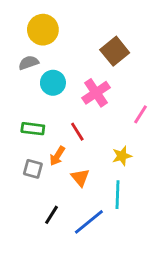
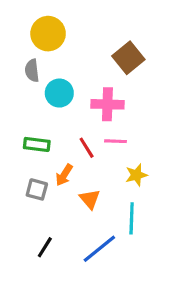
gray semicircle: (29, 63) -> (32, 71), turned -78
pink cross: (96, 93) -> (107, 104), turned 36
pink line: (140, 114) -> (116, 141), moved, turned 60
black line: (52, 215) -> (45, 247), moved

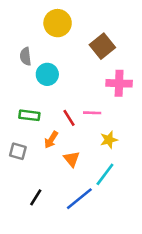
yellow circle: (48, 34) -> (58, 23), moved
pink cross: (107, 104) -> (119, 83), moved
gray square: (37, 189) -> (18, 151), moved
cyan line: (132, 218) -> (105, 174), turned 35

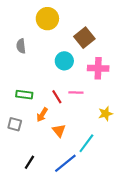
cyan circle: (47, 74) -> (64, 61), moved
yellow star: (109, 140) -> (105, 114), moved

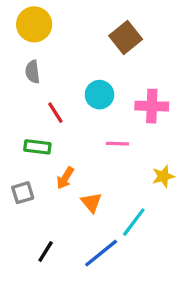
yellow circle: (47, 19) -> (34, 24), moved
brown square: (84, 38) -> (126, 37), moved
red line: (57, 97) -> (55, 113), moved
gray square: (15, 124) -> (23, 193), turned -32

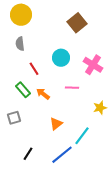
pink cross: (152, 106) -> (93, 65), turned 30
green rectangle: (37, 147) -> (23, 90), turned 42
orange arrow: (65, 178) -> (43, 94), moved, turned 96
orange triangle: (91, 202) -> (56, 124), turned 32

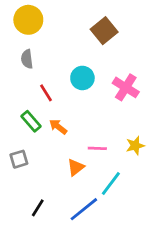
pink line: (72, 88) -> (97, 148), moved

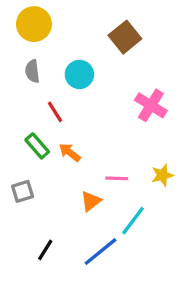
cyan circle: (82, 78) -> (79, 74), moved

